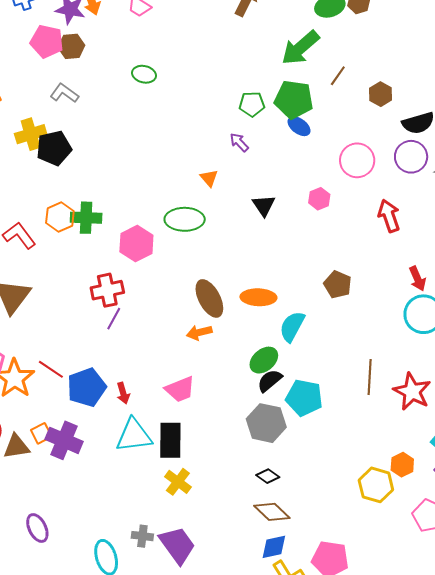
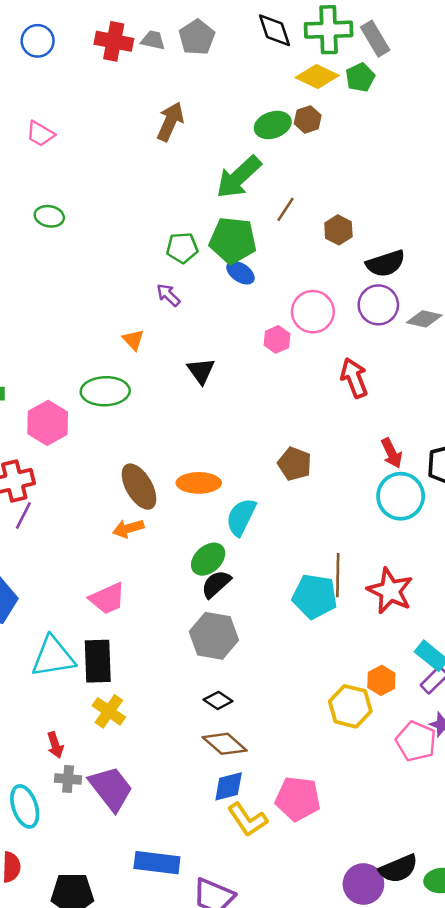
pink hexagon: (319, 199) -> (277, 339), moved
red arrow: (123, 393) -> (55, 745), moved
cyan pentagon: (304, 398) -> (315, 596), moved

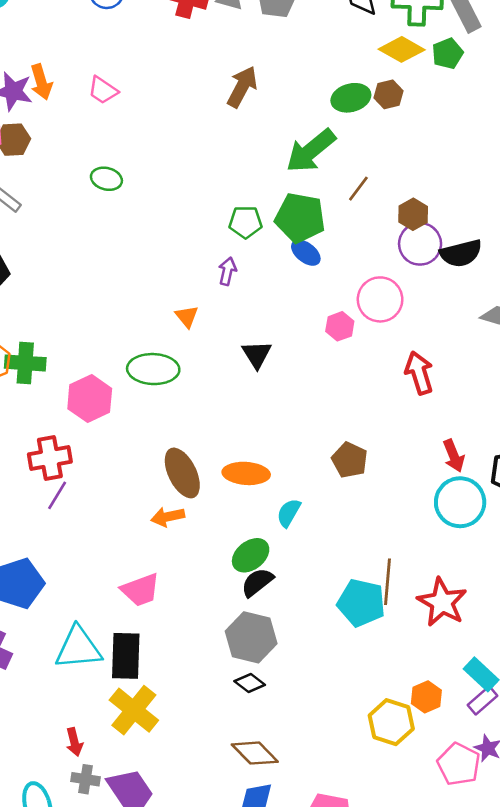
purple arrow: (168, 295) -> (227, 271), turned 55
purple circle: (378, 305) -> (420, 244), moved
cyan semicircle: (241, 517) -> (289, 513), size x0.7
black diamond: (218, 700) -> (250, 683), moved
yellow cross: (109, 711) -> (134, 710), size x1.4

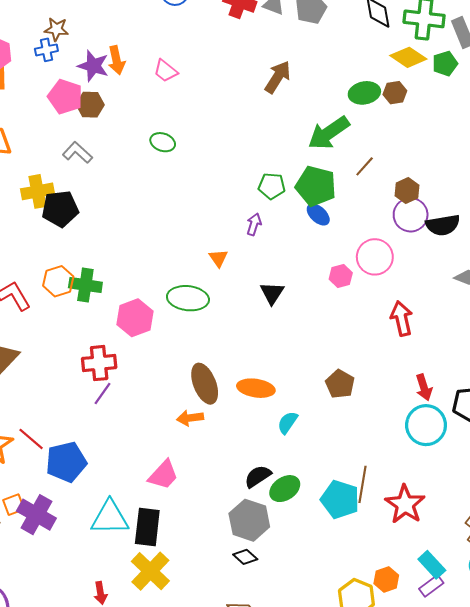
green ellipse: (251, 555) -> (285, 489), moved
pink trapezoid: (140, 590) -> (163, 475), turned -32

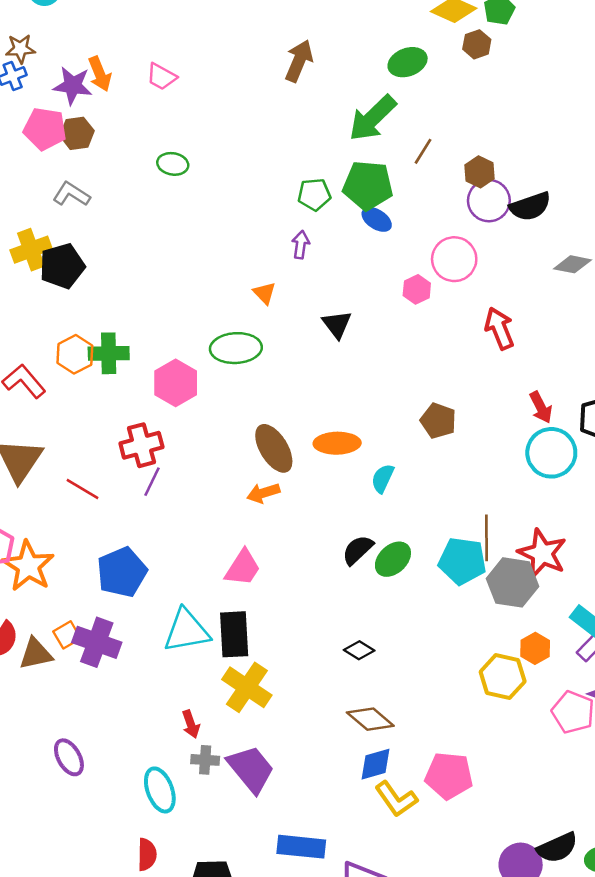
brown hexagon: (395, 93) -> (477, 44), moved
red line: (31, 439) -> (83, 489), moved
gray hexagon: (249, 520) -> (513, 582), moved

